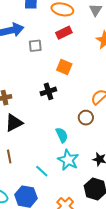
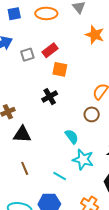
red rectangle: (64, 33) -> (50, 50), moved
black triangle: (14, 123) -> (22, 134), turned 42

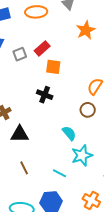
orange star: (95, 35) -> (86, 30), turned 30
black cross: (50, 97) -> (45, 95), turned -35
cyan star: (83, 160) -> (82, 155), turned -30

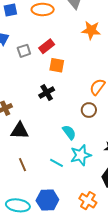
orange star: (86, 30) -> (91, 30), turned 30
black cross: (45, 95) -> (47, 93), turned 35
cyan line: (60, 173) -> (56, 163), moved

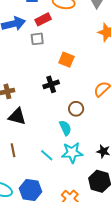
red rectangle: (47, 46) -> (43, 19), moved
brown circle: (89, 110) -> (76, 109), moved

